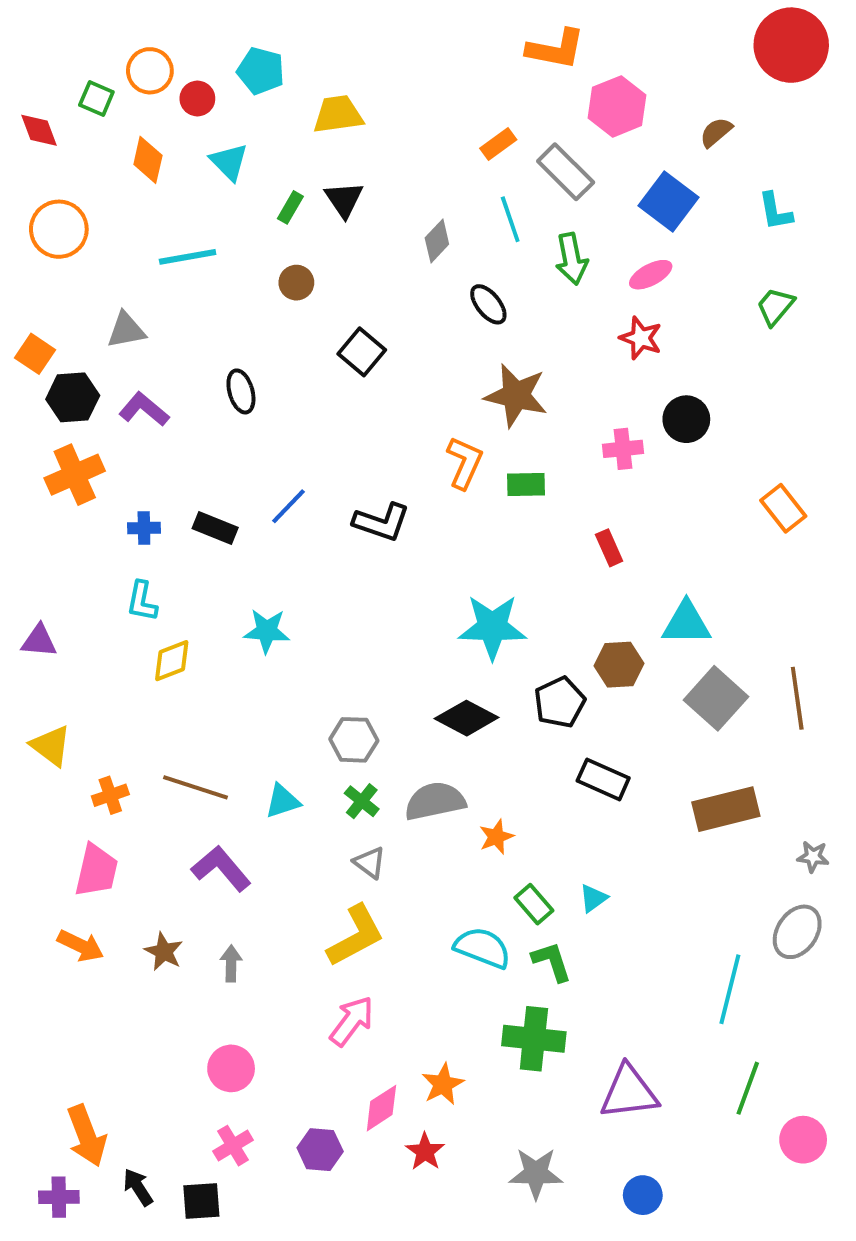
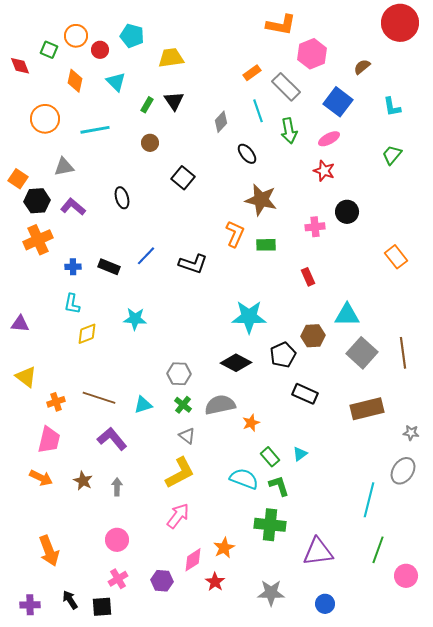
orange circle: (59, 229) -> (45, 119), moved
orange arrow: (87, 1136) -> (49, 551), moved

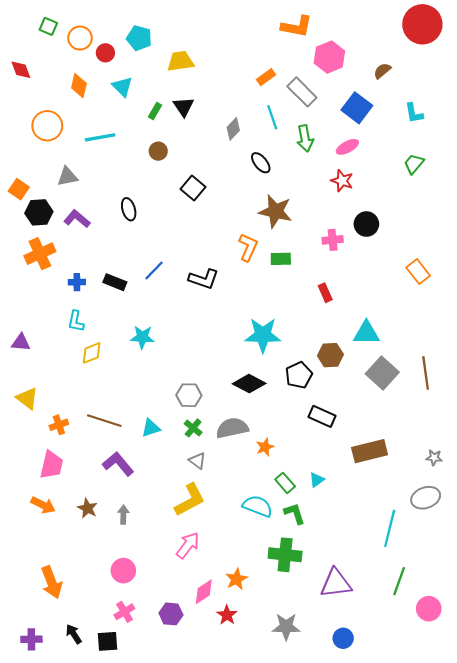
green square: (49, 50) -> (48, 26), moved
brown rectangle: (367, 409) -> (370, 451), moved
gray ellipse: (403, 471) -> (426, 498), turned 36

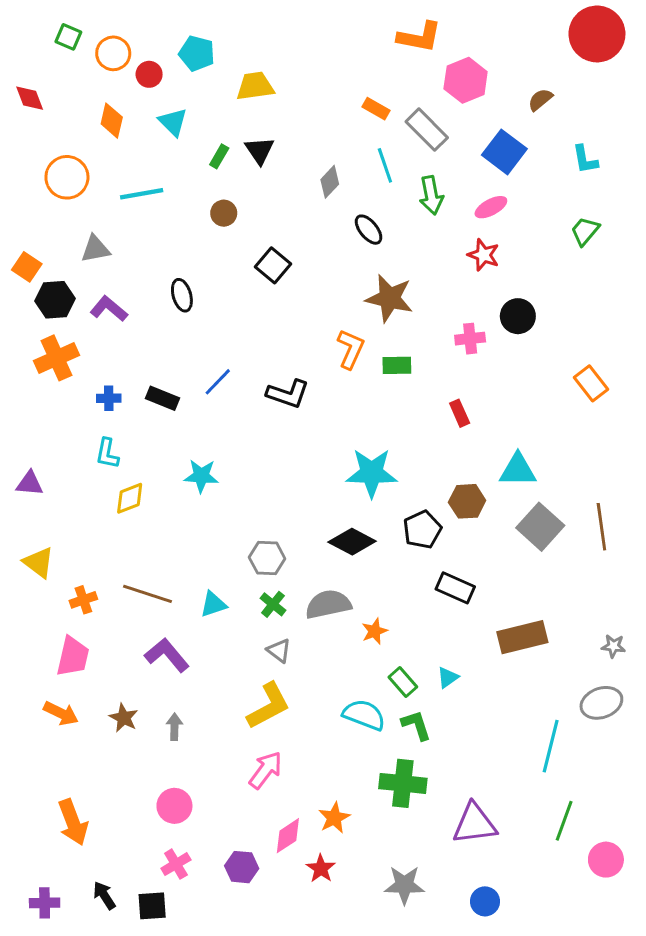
orange rectangle: (266, 77) -> (376, 109), turned 66

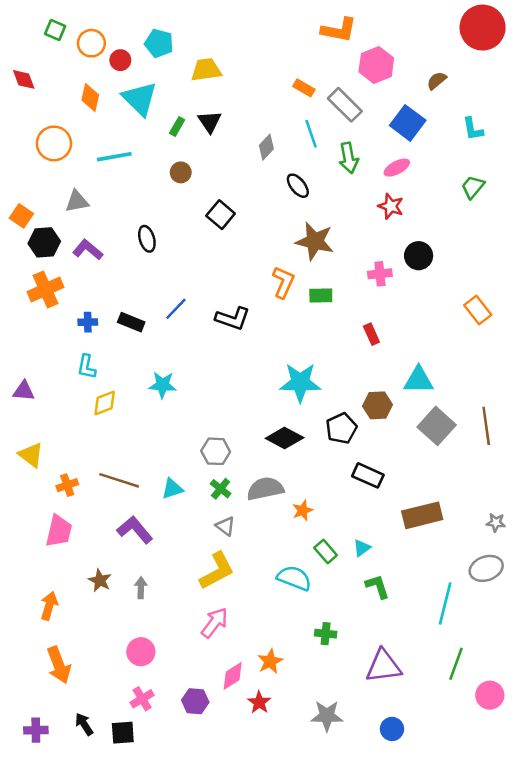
cyan triangle: (173, 122) -> (140, 99), size x1.5
orange arrow: (61, 713) -> (49, 606), moved, turned -100
green L-shape: (416, 725) -> (378, 587), moved
green cross: (403, 783) -> (326, 634), size x0.6

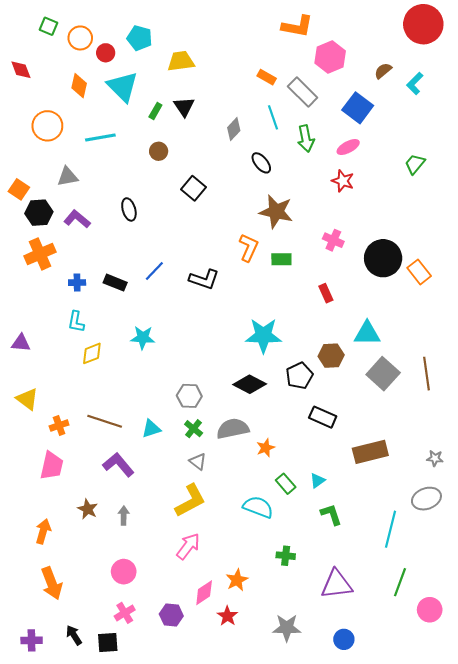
cyan L-shape: (473, 129) -> (415, 83), moved, turned 55
black circle: (419, 256) -> (383, 258), moved, size x1.5
pink cross: (380, 274) -> (333, 240), turned 30

